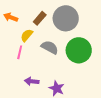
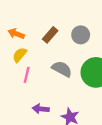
gray circle: (66, 18) -> (81, 35), size x0.6
yellow semicircle: (27, 35) -> (20, 55), moved

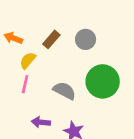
yellow semicircle: (20, 55) -> (28, 60), moved
gray semicircle: (62, 69) -> (64, 91), moved

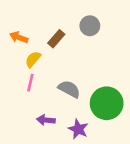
gray circle: (86, 39) -> (90, 26), moved
green circle: (103, 81) -> (107, 103), moved

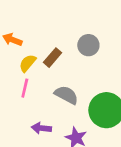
gray circle: (90, 26) -> (88, 45), moved
brown rectangle: (56, 39) -> (52, 58), moved

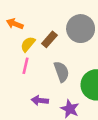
gray circle: (88, 45) -> (81, 29), size x1.5
gray semicircle: (66, 95) -> (61, 72), turned 42

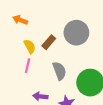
orange arrow: (15, 24) -> (20, 20), moved
yellow semicircle: (28, 44) -> (30, 46), turned 112

